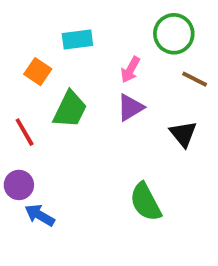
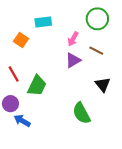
brown line: (195, 79) -> (96, 51), moved
green trapezoid: (70, 109) -> (37, 86), moved
black triangle: (183, 134) -> (103, 85), moved

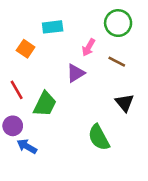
purple triangle: (73, 60) -> (76, 73), moved

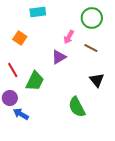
cyan rectangle: (53, 27) -> (38, 12), moved

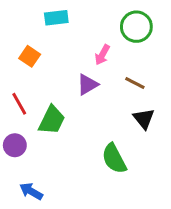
brown line: (91, 48) -> (135, 83), moved
blue arrow: (21, 114) -> (31, 191), moved

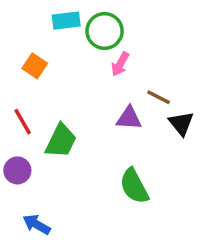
green circle: (136, 27) -> (105, 31), moved
purple triangle: (87, 84) -> (129, 118), moved, turned 35
black triangle: (144, 119) -> (181, 123), moved

